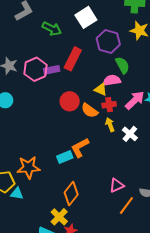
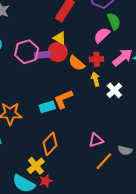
pink hexagon: (35, 69) -> (27, 52), moved
purple rectangle: (52, 70) -> (43, 55), moved
pink semicircle: (112, 80) -> (102, 35), turned -42
yellow triangle: (101, 89) -> (60, 38), moved

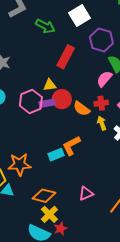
yellow triangle: (60, 38) -> (50, 85), moved, turned -32
pink triangle: (96, 140) -> (86, 194), moved
orange diamond: (50, 144) -> (44, 196), moved, turned 65

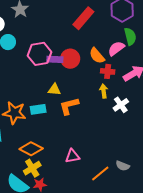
yellow triangle: (50, 85) -> (54, 90), moved
orange semicircle: (82, 109) -> (97, 56), moved
cyan rectangle: (56, 155) -> (38, 109), moved

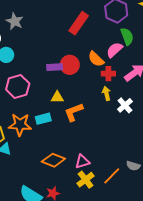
pink hexagon: (40, 54) -> (18, 86), moved
orange diamond: (31, 149) -> (53, 160), moved
yellow cross: (32, 168) -> (86, 180), moved

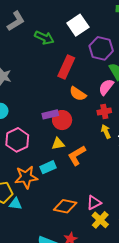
orange semicircle: (96, 59) -> (78, 94), moved
red circle: (70, 65) -> (62, 120), moved

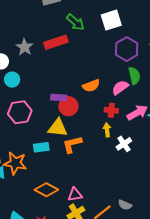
red rectangle: (66, 67) -> (56, 42), moved, turned 30
orange semicircle: (78, 94) -> (91, 86), turned -72
yellow triangle: (58, 144) -> (58, 128), size x1.5
orange star: (26, 177) -> (15, 163), moved

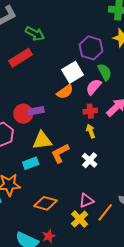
white square: (111, 20) -> (73, 72), moved
red circle: (68, 106) -> (23, 114), moved
white cross: (124, 144) -> (90, 160), moved
pink triangle: (75, 194) -> (86, 201), moved

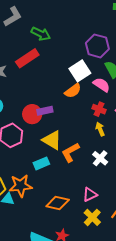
pink semicircle: (94, 87) -> (101, 85), turned 84
red cross: (90, 111) -> (99, 109), turned 32
yellow triangle: (42, 140) -> (52, 140), turned 40
pink triangle: (86, 201) -> (90, 195), moved

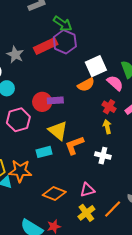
purple hexagon: (97, 46) -> (65, 42), moved
white cross: (100, 158) -> (103, 156), turned -35

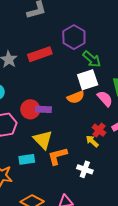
green arrow: (63, 24) -> (92, 59), moved
purple hexagon: (65, 42) -> (74, 37), moved
red cross: (109, 107) -> (99, 130), moved
yellow arrow: (107, 127) -> (92, 141), turned -40

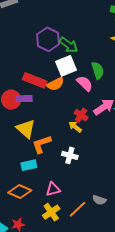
purple hexagon: (74, 37) -> (48, 39), moved
red rectangle: (40, 54) -> (35, 80), moved, turned 45
cyan rectangle: (27, 159) -> (29, 165), moved

